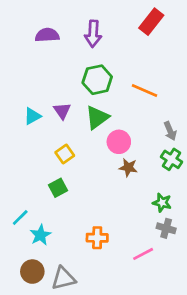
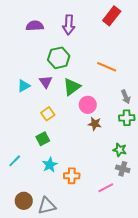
green hexagon: (97, 80) -> (59, 58), moved
green cross: (172, 159) -> (127, 118), turned -35
cyan star: (40, 235) -> (50, 165), moved

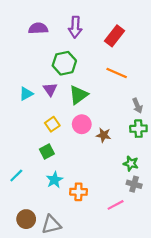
red rectangle: (112, 16) -> (114, 36), moved
pink circle: (88, 105) -> (82, 124), moved

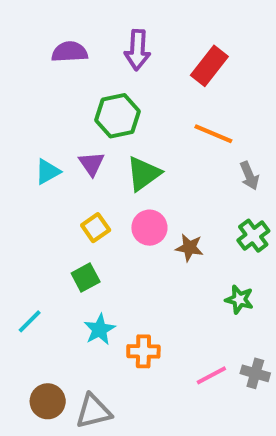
gray arrow: (137, 106) -> (249, 176), moved
green cross: (138, 129) -> (253, 236), turned -35
gray cross: (134, 184) -> (255, 373), moved

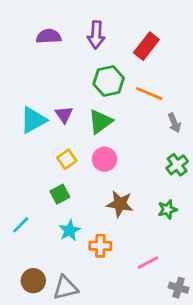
green hexagon: (118, 116) -> (109, 81), moved
cyan triangle: (48, 172) -> (33, 120), size x1.5
brown star: (189, 248) -> (120, 204), moved, size x1.4
green star: (239, 299) -> (167, 209), turned -30
gray cross: (255, 373) -> (179, 288), moved

